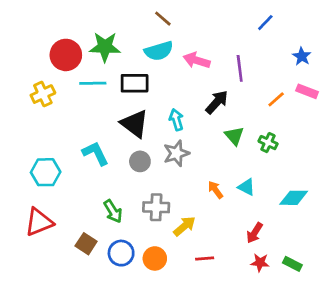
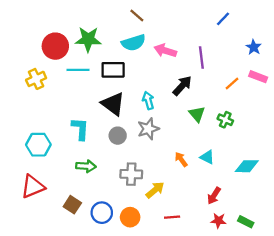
cyan L-shape: (95, 153) -> (80, 129), turned 30
green arrow: (113, 211) -> (86, 166), moved, turned -54

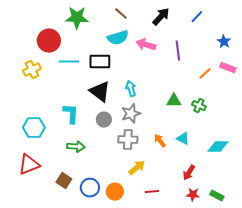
green star: (88, 39) -> (77, 18), moved
black arrow: (182, 86) -> (161, 17), moved
green triangle: (197, 114) -> (174, 101), turned -49
gray cross: (131, 174) -> (128, 140), moved

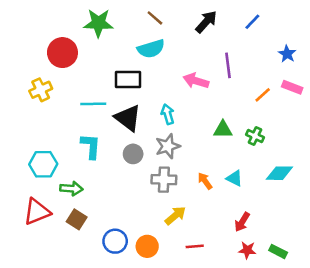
pink arrow: (146, 45) -> (196, 81), moved
cyan line: (69, 62) -> (93, 104), moved
green arrow: (76, 147) -> (71, 189), moved
cyan diamond: (218, 147) -> (279, 173), moved
brown square: (64, 181) -> (77, 219), moved

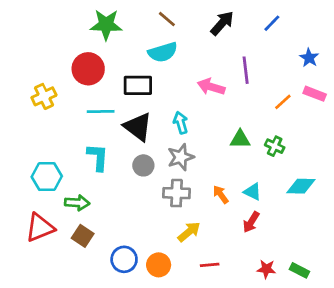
red circle: (62, 53) -> (88, 69), moved
red arrow: (242, 222) -> (251, 222), moved

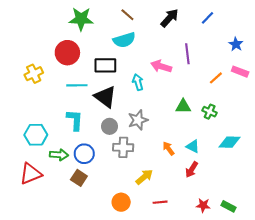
cyan arrow: (181, 123) -> (138, 82), moved
gray cross: (177, 193) -> (123, 147), moved
brown square: (83, 236) -> (79, 178), moved
blue circle: (124, 259) -> (84, 154), moved

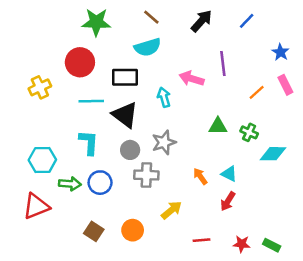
pink rectangle: (240, 72) -> (285, 85), turned 42
cyan diamond: (230, 142) -> (273, 154), moved
brown square: (79, 178) -> (94, 231), moved
orange circle: (121, 202) -> (133, 230), moved
red line: (160, 202) -> (202, 240), moved

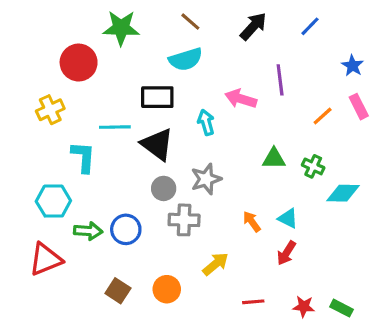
red circle: (80, 62) -> (79, 63), moved
cyan L-shape: (89, 142) -> (83, 157), moved

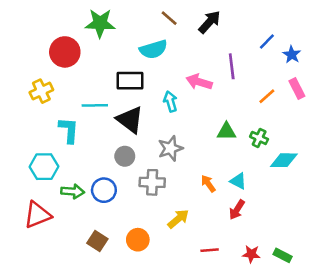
brown line: (190, 22) -> (169, 18), moved
blue line: (310, 26) -> (267, 42), moved
gray circle: (164, 188) -> (125, 156), moved

